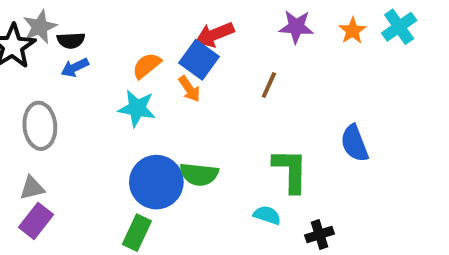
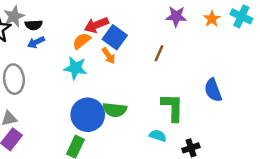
cyan cross: (399, 27) -> (241, 16), turned -30
red arrow: (215, 35) -> (96, 25), moved

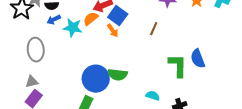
cyan star: (75, 68) -> (73, 28), moved
green L-shape: (173, 107) -> (178, 66), moved

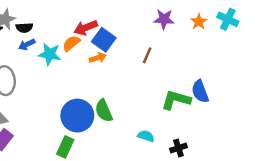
orange arrow: (113, 31) -> (98, 58), turned -72
green L-shape: (178, 66) -> (176, 100), turned -75
green semicircle: (118, 75) -> (104, 111), turned 60

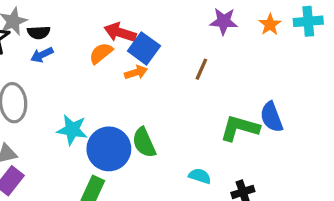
cyan cross: (228, 19) -> (308, 21), turned -30
red arrow: (86, 28) -> (120, 32), turned 40
cyan star: (50, 54) -> (72, 130), moved

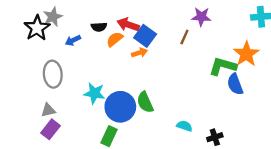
orange star: (270, 25) -> (246, 54), moved, size x1.6
black semicircle: (39, 32) -> (99, 27), moved
brown line: (201, 69) -> (184, 37), moved
green L-shape: (240, 128) -> (223, 66), moved

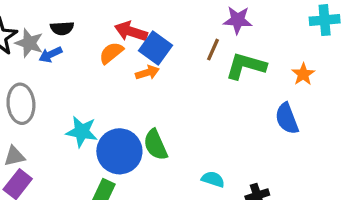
gray star: (53, 17) -> (29, 43), moved, turned -30
black semicircle: (99, 27) -> (62, 28), moved
orange star: (246, 54) -> (303, 74), size x0.6
green L-shape: (223, 66) -> (246, 66), moved

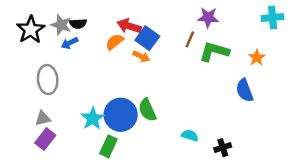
gray star: (29, 43) -> (61, 25), moved
orange arrow: (147, 73) -> (141, 56), turned 42
cyan star: (82, 132) -> (93, 118), moved, turned 30

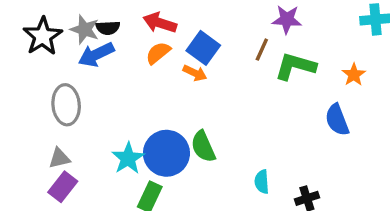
red arrow: (129, 26) -> (160, 23), moved
blue arrow: (70, 43) -> (96, 55), size x1.5
cyan semicircle: (190, 135) -> (262, 182), turned -112

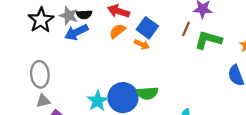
gray ellipse: (66, 105) -> (40, 74), moved
green semicircle: (203, 147) -> (147, 93), turned -70
gray triangle: (59, 158) -> (43, 101), moved

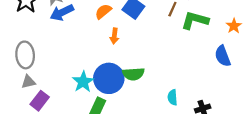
orange arrow: (142, 44) -> (114, 36), moved, turned 72

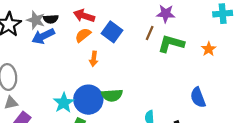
blue semicircle: (223, 56) -> (198, 97), moved

